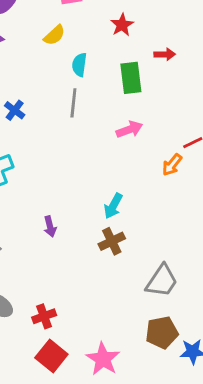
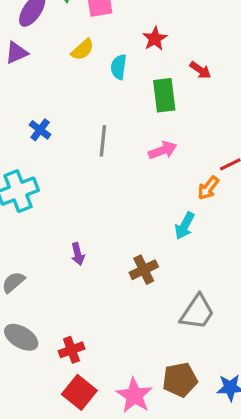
red arrow: (165, 54) -> (200, 70), turned 36
cyan semicircle: (79, 65) -> (119, 67), moved
gray line: (73, 103) -> (103, 141), moved
cyan arrow: (113, 206) -> (185, 226), moved
brown pentagon: (162, 332) -> (180, 380), moved

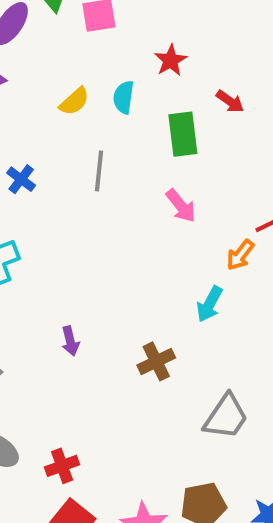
yellow semicircle: (82, 50) -> (74, 101), moved
gray line: (103, 141) -> (99, 171), moved
pink arrow: (163, 150) -> (181, 206), turned 72

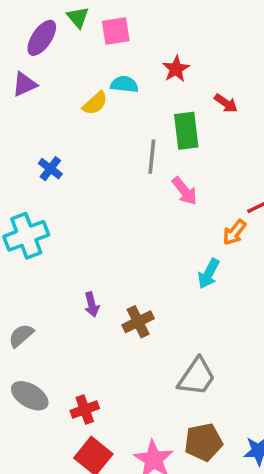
cyan semicircle: (124, 97) -> (124, 84), moved, turned 88
gray line: (99, 171) -> (152, 157), moved
brown cross: (156, 361) -> (138, 322), moved
gray trapezoid: (226, 417) -> (197, 377), moved

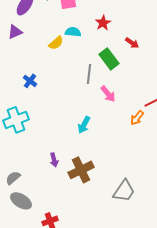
green rectangle: (186, 131) -> (109, 59), turned -30
cyan arrow: (209, 274) -> (84, 125), moved
brown cross: (138, 322) -> (81, 170), size x1.4
gray trapezoid: (197, 377) -> (124, 191), moved
gray ellipse: (30, 396) -> (21, 201), moved

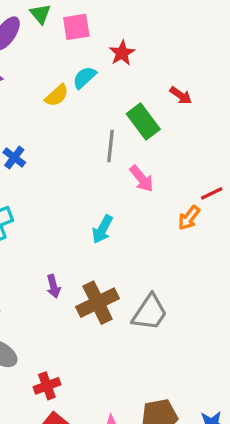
red star: (103, 23) -> (122, 53), moved
cyan semicircle: (73, 32) -> (84, 78), turned -49
gray trapezoid: (124, 191) -> (150, 312), moved

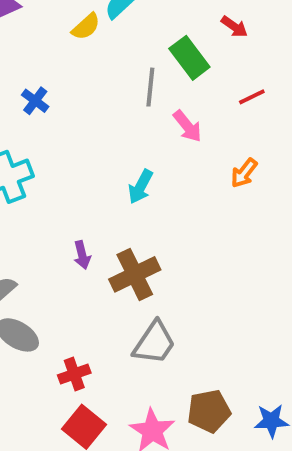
red line: (212, 193) -> (252, 97), moved
gray trapezoid: (150, 312) -> (154, 343), moved

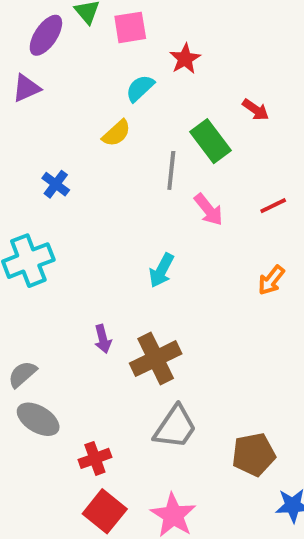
yellow semicircle: (86, 27) -> (116, 133), moved
red line: (252, 97) -> (273, 206), moved
orange arrow: (244, 173) -> (271, 280), moved
brown pentagon: (209, 411) -> (254, 455), moved

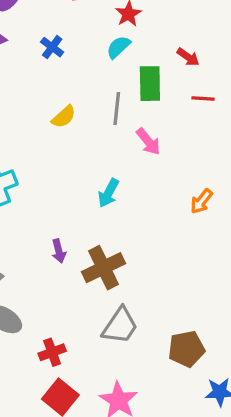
cyan semicircle: (140, 88) -> (118, 47), moved
yellow semicircle: (116, 133) -> (64, 117), moved
green rectangle: (211, 141) -> (150, 84), turned 36
blue cross: (56, 184) -> (52, 47), moved
red line: (273, 206) -> (203, 98), moved, turned 30

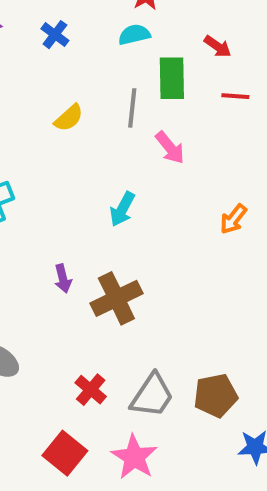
cyan semicircle: (118, 47) -> (134, 35), turned 30
gray trapezoid: (120, 326) -> (152, 396), moved
red cross: (52, 352) -> (91, 390), moved, turned -30

